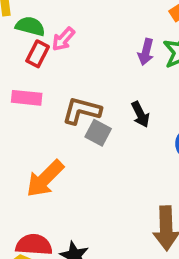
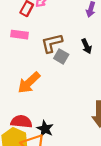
brown L-shape: (82, 111) -> (52, 43), turned -30

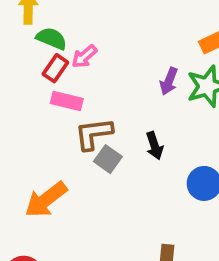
pink rectangle: (19, 35) -> (67, 101), moved

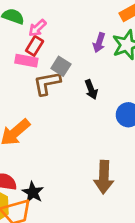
red rectangle: (55, 68) -> (35, 46), moved
gray square: (108, 159) -> (61, 66), moved

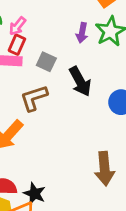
brown L-shape: (47, 83) -> (34, 98), moved
black arrow: (91, 89) -> (80, 81), size x1.5

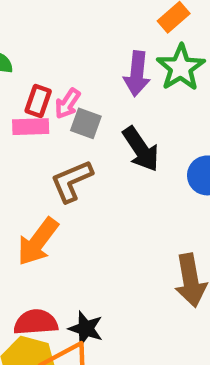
pink arrow: (17, 26) -> (67, 104), moved
purple arrow: (82, 33) -> (137, 74), size x1.4

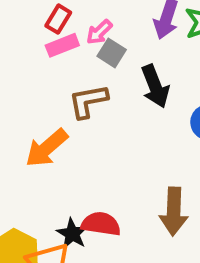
red rectangle: (38, 101) -> (58, 19), moved
pink rectangle: (31, 127) -> (62, 45), turned -32
red semicircle: (36, 322) -> (101, 224), moved

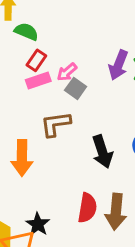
black arrow: (155, 86) -> (102, 152), moved
orange arrow: (47, 148) -> (22, 158), turned -52
red semicircle: (101, 224) -> (87, 208), moved, turned 88

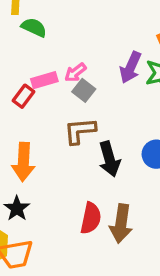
red rectangle: (36, 60) -> (23, 96), moved
brown L-shape: (56, 124) -> (80, 131), moved
black star: (38, 224) -> (17, 208), moved

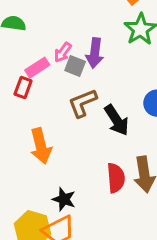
purple arrow: (130, 67) -> (95, 53), moved
black star: (17, 208) -> (64, 199), moved

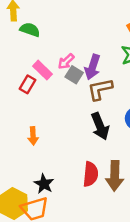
pink rectangle: (37, 68) -> (42, 70), turned 66
brown L-shape: (83, 103) -> (100, 89), moved
orange arrow: (41, 146) -> (33, 136), size x0.6

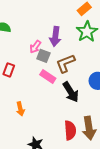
purple arrow: (93, 67) -> (55, 36), moved
pink rectangle: (42, 70) -> (48, 77), moved

